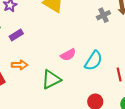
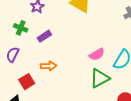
green triangle: (51, 79) -> (100, 78), moved

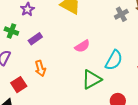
pink semicircle: (97, 54) -> (82, 46), moved
orange arrow: (49, 66) -> (40, 68), turned 77

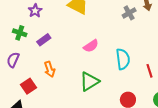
cyan semicircle: (114, 60) -> (123, 59), turned -35
green triangle: (92, 79) -> (89, 81), moved

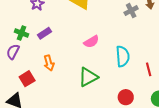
green cross: (20, 33) -> (22, 33), moved

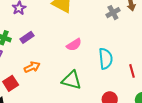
orange arrow: (49, 63) -> (32, 67), turned -98
green triangle: (88, 77) -> (72, 80), turned 45

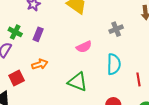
gray cross: (113, 13) -> (116, 29), moved
purple rectangle: (27, 37) -> (38, 34), turned -40

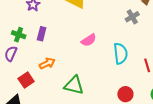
gray cross: (116, 29) -> (132, 17), moved
green triangle: (78, 82) -> (74, 85), moved

